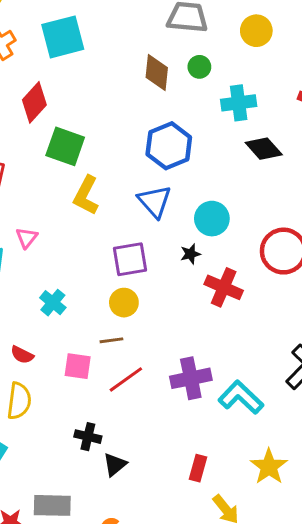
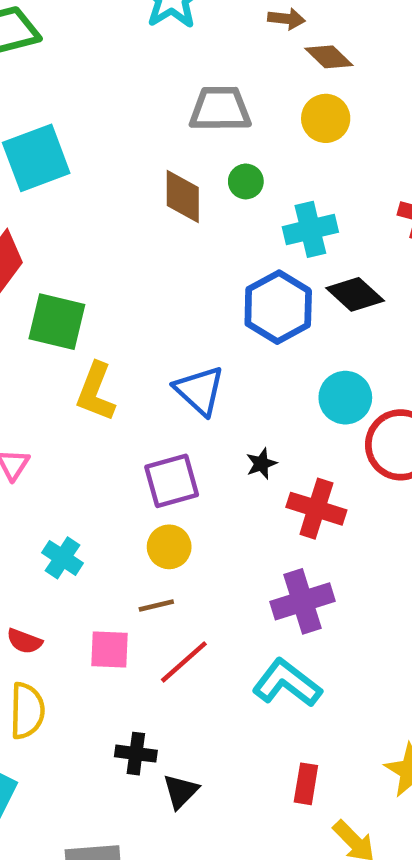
blue hexagon: (169, 146) -> (278, 307), moved
cyan circle: (212, 219) -> (345, 398), moved
purple cross: (191, 378) -> (303, 601), moved
cyan L-shape: (241, 397) -> (287, 683), moved

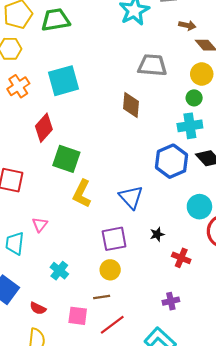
green circle: (246, 181) -> (194, 98), moved
red cross: (316, 509) -> (181, 258), size x0.7
purple cross: (303, 601) -> (171, 301), size x0.6

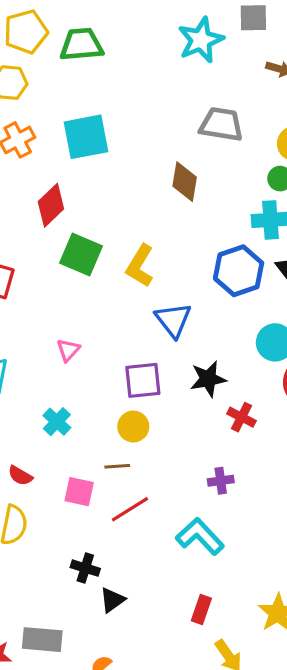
yellow L-shape: (82, 194) -> (140, 266), moved
pink triangle: (40, 224) -> (68, 350), moved
black star: (157, 234) -> (208, 379), size x1.6

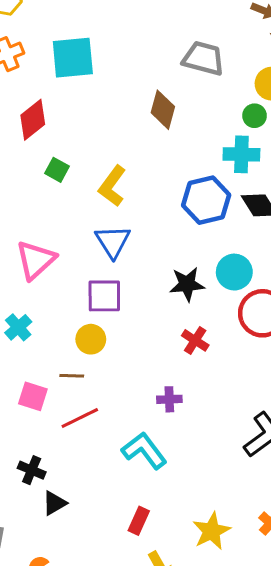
green square: (81, 255) -> (57, 170), size x0.6
blue triangle: (173, 320) -> (113, 241), moved
pink triangle: (68, 350) -> (36, 260), size x1.8
black star: (208, 379) -> (187, 284), moved

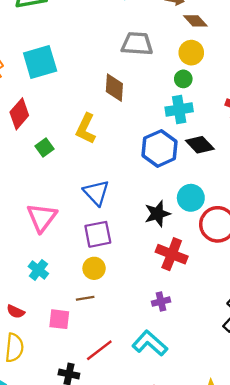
green square: (57, 170) -> (44, 148), turned 36
yellow L-shape: (112, 186) -> (86, 129), moved
red cross: (195, 340) -> (172, 254), size x1.5
red line: (80, 418) -> (99, 350), moved

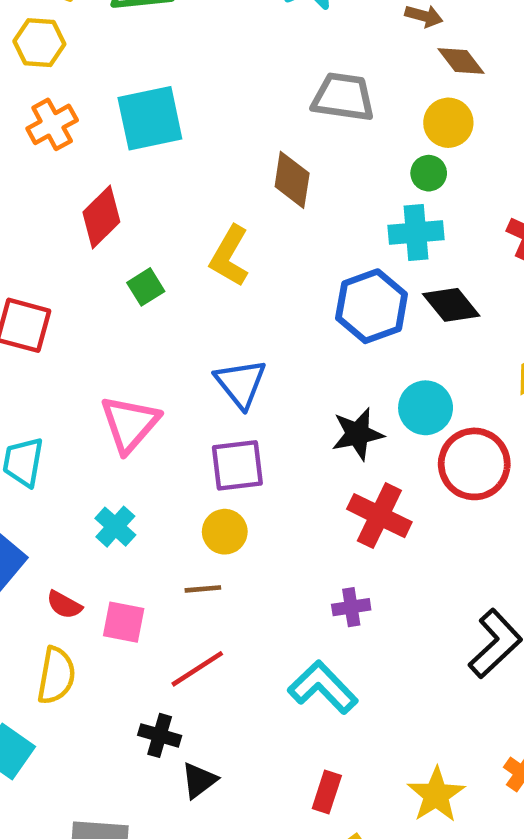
pink square: (59, 319) -> (124, 622), moved
red line: (99, 350) -> (197, 669), moved

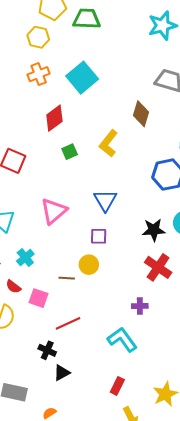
cyan square: (150, 118) -> (82, 78), turned -36
purple square: (237, 465) -> (99, 236), size x0.7
cyan cross: (115, 527) -> (25, 258), moved
brown line: (203, 589) -> (67, 278), moved

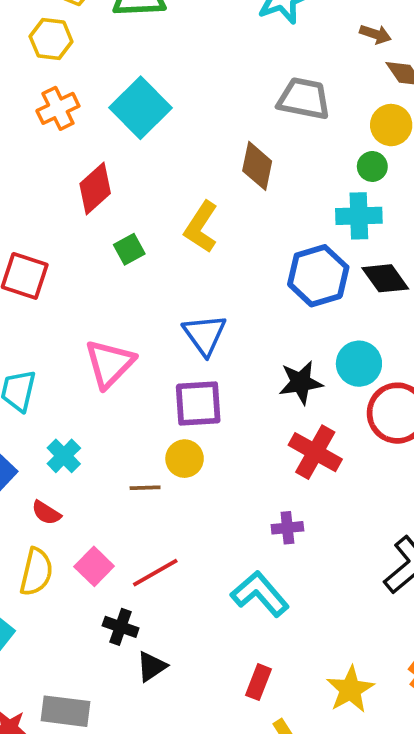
purple square: (99, 236) -> (198, 403), size x1.5
pink square: (39, 298) -> (94, 566), moved, turned 30

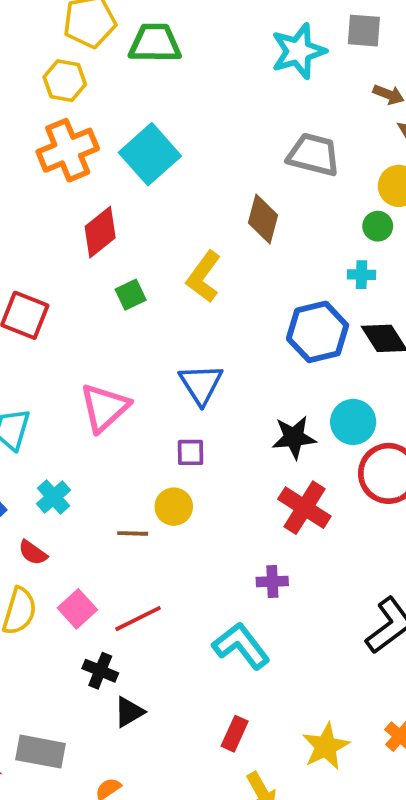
orange cross: (58, 108) -> (68, 150), size x1.4
cyan cross: (359, 216) -> (362, 275), size x0.6
purple square: (198, 403) -> (191, 452), size x0.6

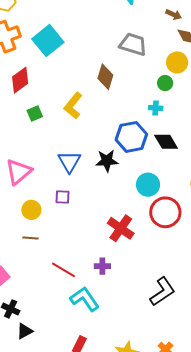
black star: (294, 437) -> (107, 161), moved
yellow circle: (174, 507) -> (31, 210), moved
red line: (138, 619) -> (63, 270), moved, turned 55

